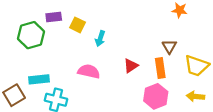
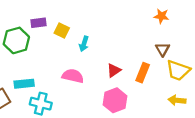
brown triangle: (169, 46) -> (163, 49), moved
orange rectangle: (160, 68) -> (143, 73), turned 30
pink hexagon: (156, 96) -> (115, 100), moved

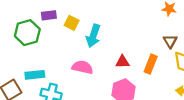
cyan arrow: (84, 44) -> (93, 36), size x1.5
red triangle: (114, 70) -> (123, 62), turned 32

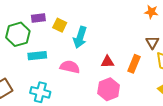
cyan rectangle: (35, 75) -> (37, 56), moved

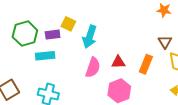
purple rectangle: (38, 18) -> (53, 35), moved
pink semicircle: (70, 67) -> (93, 67), moved, turned 96

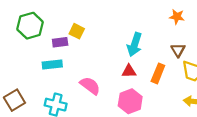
green hexagon: (25, 34) -> (30, 26), moved
cyan arrow: (90, 37) -> (135, 44), moved
pink semicircle: (93, 67) -> (90, 86), moved, turned -72

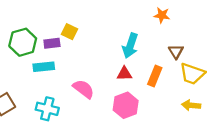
orange star: (177, 17) -> (162, 15), moved
green hexagon: (30, 26) -> (23, 42), moved

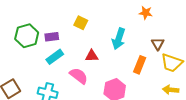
yellow square: (69, 32) -> (81, 23), moved
cyan rectangle: (44, 67) -> (55, 57), moved, turned -30
red triangle: (124, 74) -> (92, 56), moved

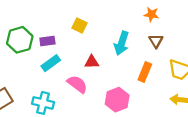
brown triangle: (158, 44) -> (156, 41), moved

